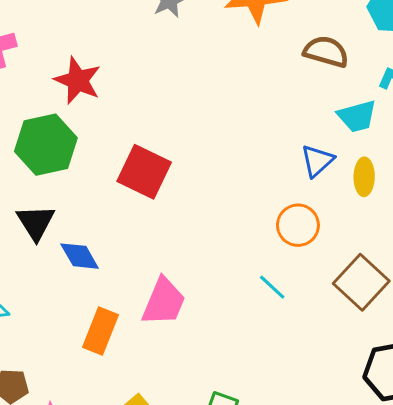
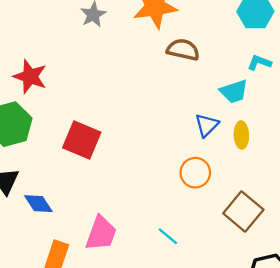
brown semicircle: (326, 52) -> (183, 50), moved
cyan line: (272, 287) -> (168, 236), moved

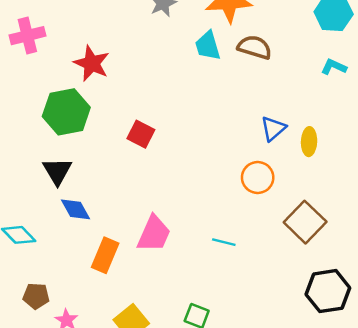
cyan trapezoid: (234, 91) -> (208, 46), moved, turned 88
red square: (82, 140) -> (141, 134), size x0.7
blue diamond: (38, 204) -> (76, 209), moved
cyan line: (168, 236) -> (224, 242), turned -30

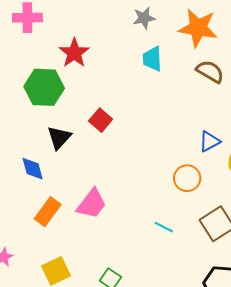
cyan trapezoid: (208, 46) -> (152, 59), moved
black triangle: (57, 171) -> (59, 138), moved
cyan line: (224, 242) -> (164, 227), moved

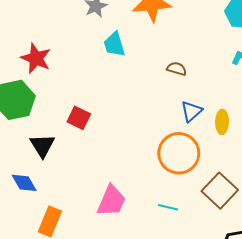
brown semicircle: (210, 72) -> (177, 69), moved, size x0.7
orange circle: (187, 178) -> (179, 153), size x1.5
pink trapezoid: (92, 204) -> (111, 201), moved

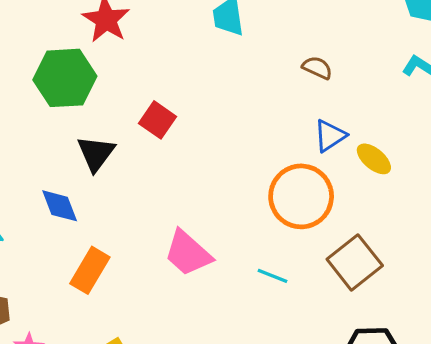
yellow ellipse: (222, 122) -> (374, 159), turned -60
pink trapezoid: (111, 201) -> (188, 253), turned 100

